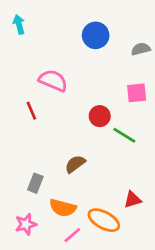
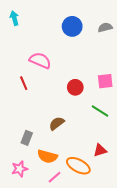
gray semicircle: (141, 49) -> (105, 27), moved
pink square: (137, 93) -> (105, 81), moved
green line: (124, 135) -> (100, 111), moved

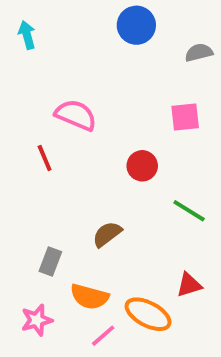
blue circle: (72, 26) -> (136, 25), moved
pink square: (105, 81) -> (185, 117), moved

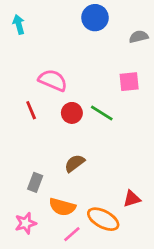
red circle: (142, 166) -> (72, 113), moved
green line: (189, 211) -> (102, 113), moved

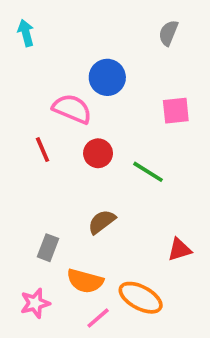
blue circle: (95, 18) -> (107, 77), moved
gray semicircle: (139, 37) -> (168, 33), moved, turned -54
green line: (102, 113) -> (148, 172), moved
red triangle: (132, 199) -> (179, 250), moved

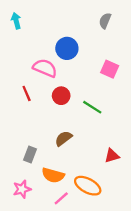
pink square: (176, 111) -> (110, 69), turned 30

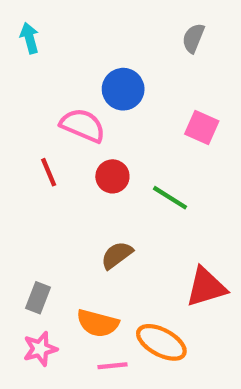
gray rectangle: (30, 155) -> (38, 298), moved
red triangle: (112, 156) -> (206, 287), size x1.5
pink line: (61, 198) -> (112, 366), turned 35

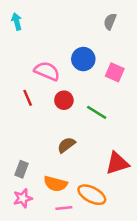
blue circle: (123, 89) -> (83, 59), moved

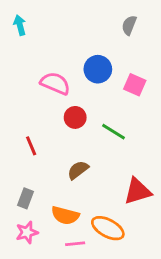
red line: (28, 98) -> (31, 146), moved

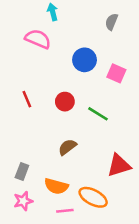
cyan arrow: (20, 25) -> (53, 12), moved
pink semicircle: (55, 83) -> (38, 39), moved
red line: (31, 146) -> (27, 99), moved

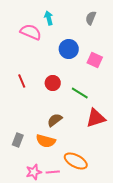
cyan arrow: (53, 12) -> (49, 18), moved
red triangle: (119, 165) -> (96, 118), moved
orange semicircle: (56, 186) -> (46, 141), moved
pink star: (23, 201) -> (34, 172), moved

